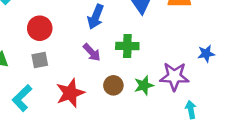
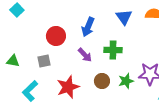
red circle: (40, 28) -> (56, 36), moved

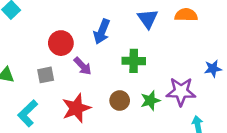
purple arrow: (85, 55) -> (83, 66), moved

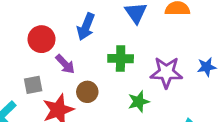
gray square: (46, 75) -> (33, 85), moved
purple star: (181, 92) -> (166, 72), moved
brown circle: (120, 101) -> (87, 92), moved

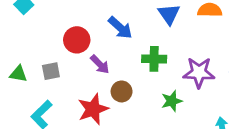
blue arrow: (86, 27) -> (120, 28), turned -70
gray square: (33, 85) -> (51, 71), moved

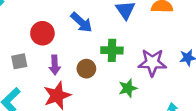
purple arrow: (100, 64) -> (55, 65), moved, turned 42
brown circle: (122, 91) -> (86, 69), moved

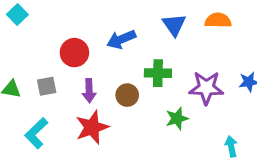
blue arrow: (81, 22) -> (121, 39), turned 115

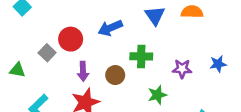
gray square: (47, 86) -> (47, 53), moved, turned -35
purple star: (206, 88) -> (182, 69), size x0.7

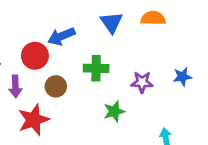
red circle: (71, 39) -> (35, 56), moved
purple arrow: (83, 71) -> (15, 86), moved
brown circle: (115, 75) -> (56, 86), moved

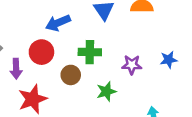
red circle: (35, 56) -> (41, 52), moved
brown circle: (56, 86) -> (71, 75), moved

